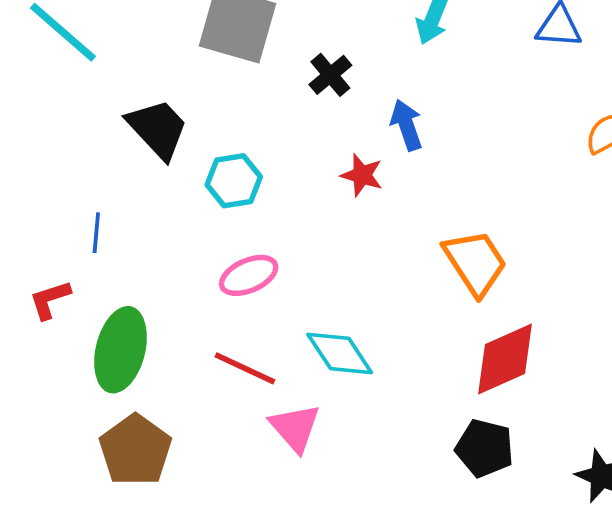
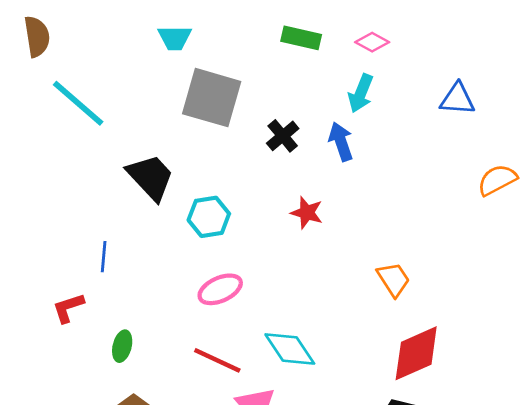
blue arrow: (407, 125) -> (341, 142), moved
orange trapezoid: (475, 262) -> (393, 279), size x0.7
green ellipse: (121, 350) -> (122, 346), size x0.5

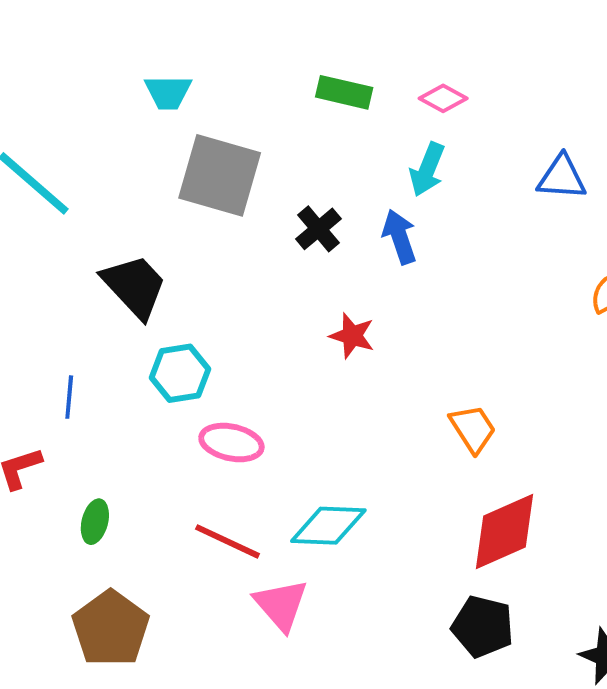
cyan hexagon: (209, 217) -> (180, 373), moved
pink ellipse: (220, 289) -> (231, 443), turned 36
cyan diamond: (290, 349) -> (328, 526), turned -54

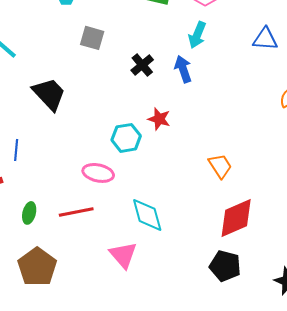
gray square: (220, 175) -> (92, 38), size x0.6
cyan hexagon: (180, 373) -> (126, 138), moved
cyan diamond: (328, 526) -> (147, 215), turned 72
red line: (227, 541) -> (76, 212), moved, turned -36

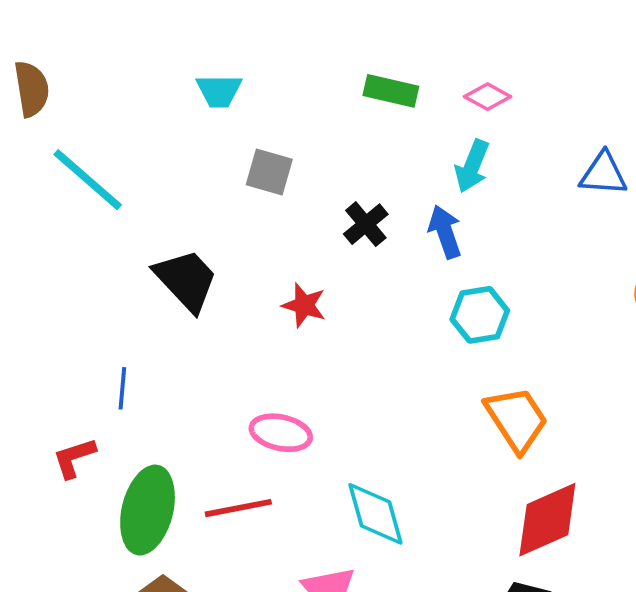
red star: (159, 119) -> (304, 305), moved
cyan hexagon: (126, 138) -> (480, 315), moved
orange trapezoid: (220, 166) -> (516, 419), size x1.4
green ellipse: (29, 213) -> (148, 510), size x2.0

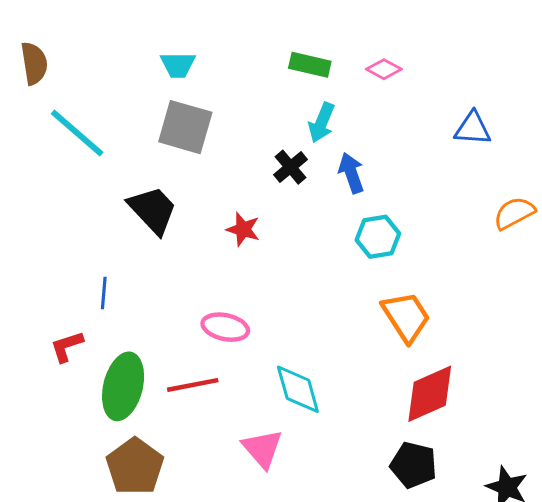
cyan arrow: (472, 166) -> (322, 123), moved
gray square: (269, 172) -> (185, 127), moved, size x1.5

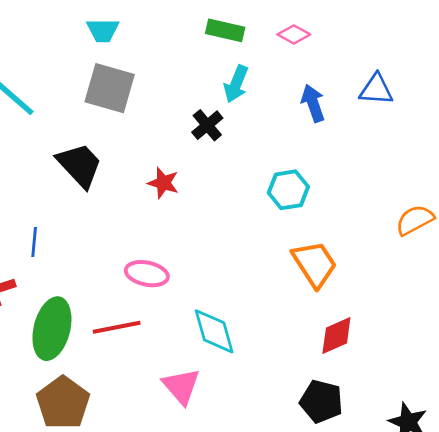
blue arrow: (351, 173) -> (313, 103), moved
orange semicircle: (514, 213) -> (415, 220), moved
red diamond: (430, 394) -> (336, 335), size x0.7

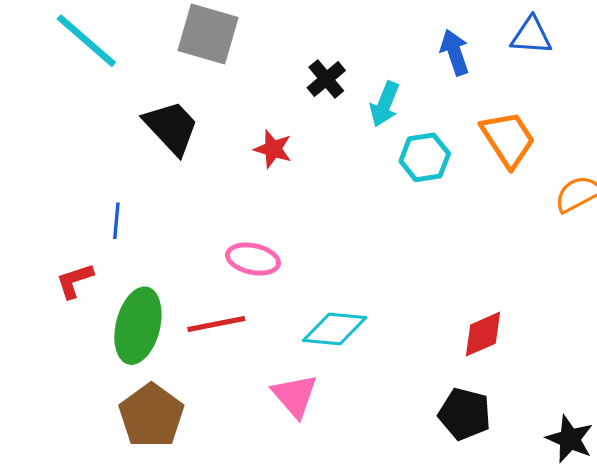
cyan arrow: (236, 84) -> (385, 104), moved
orange trapezoid: (314, 264) -> (508, 139), moved
cyan diamond: (214, 331) -> (335, 329), turned -69

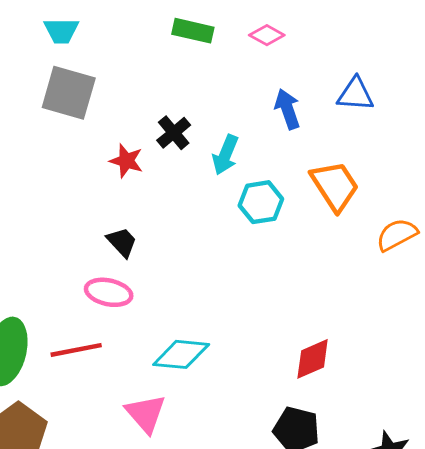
black trapezoid: (171, 127) -> (122, 242), moved, size x0.6
red star: (273, 149) -> (126, 161), moved

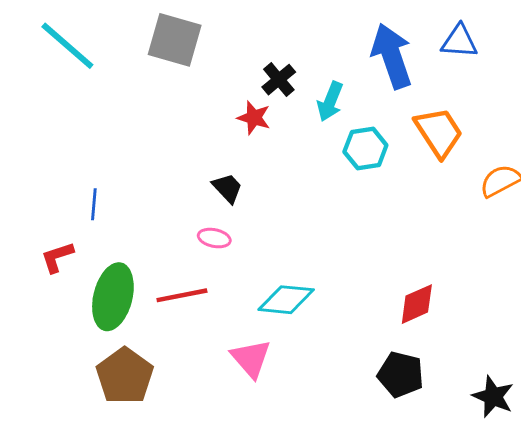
blue arrow: (287, 109) -> (392, 56), size x1.6
red star: (126, 161) -> (254, 118), moved
pink ellipse: (109, 292) -> (214, 238), size x0.7

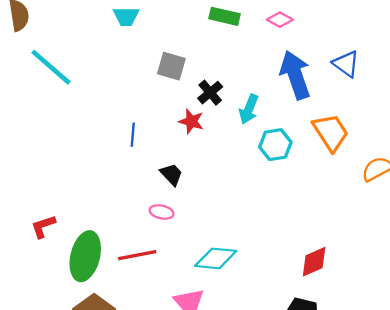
gray square: (175, 40) -> (171, 66), moved, size x0.7
blue triangle: (459, 41) -> (346, 64), turned 32
blue line: (94, 204) -> (133, 135), moved

